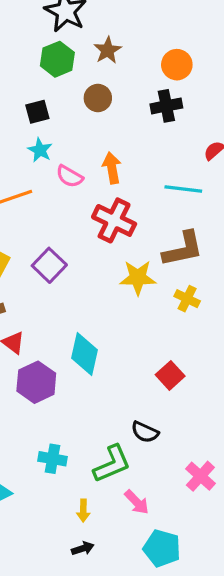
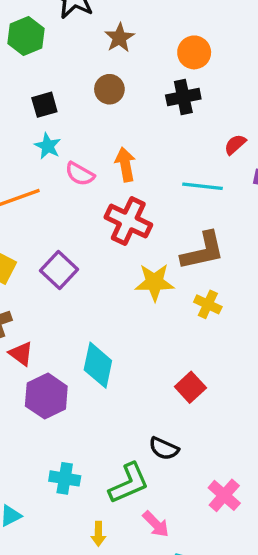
green hexagon: (57, 59) -> (26, 36), moved

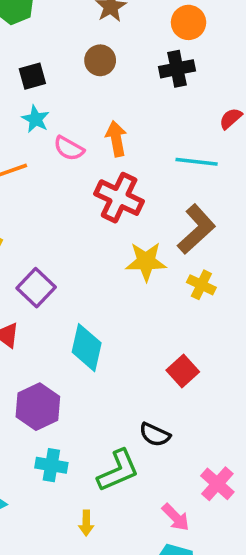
brown L-shape: (203, 251) -> (196, 229), turned -30
purple square: (59, 270) -> (36, 288), moved
purple hexagon: (46, 396) -> (38, 407), moved
pink arrow: (156, 524) -> (176, 517), moved

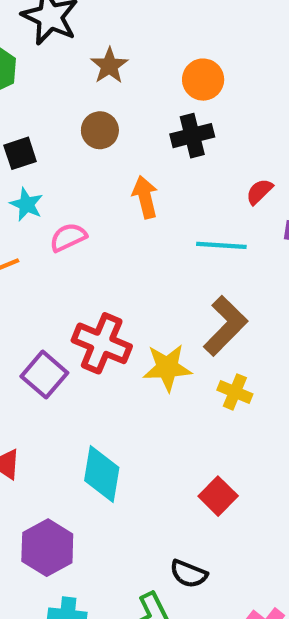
orange arrow: (116, 139) -> (145, 197), moved
pink semicircle: (69, 148) -> (68, 237), turned 128
red cross: (119, 198) -> (102, 343), moved
purple square: (36, 288) -> (44, 375), moved

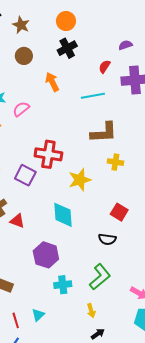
brown L-shape: (225, 326) -> (104, 133), turned 56
yellow star: (167, 368) -> (80, 180), moved
black semicircle: (189, 574) -> (107, 239), moved

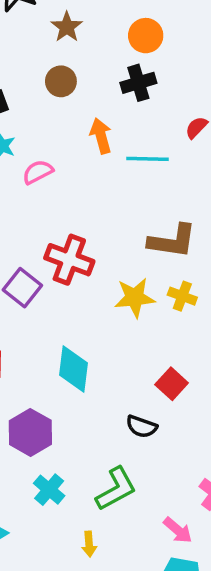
cyan line: (93, 96) -> (148, 159), moved
yellow star: (80, 180) -> (135, 298), moved
cyan cross: (63, 285) -> (49, 490), turned 36

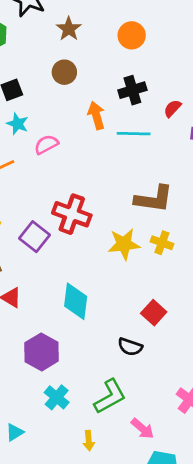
black cross: (138, 83) -> (132, 90), moved
pink arrow: (178, 530) -> (142, 429), moved

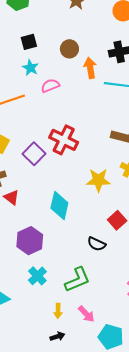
brown circle: (64, 72) -> (69, 49), moved
yellow star: (124, 244) -> (98, 180), moved
pink arrow: (142, 429) -> (86, 314), moved

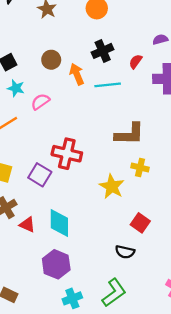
yellow star: (98, 180) -> (112, 186), turned -30
cyan diamond: (59, 205) -> (59, 223), moved
cyan cross: (37, 276) -> (72, 298), turned 36

